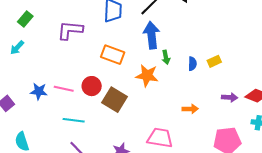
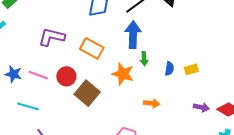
purple L-shape: (70, 30) -> (52, 37), moved
orange arrow: (190, 109) -> (152, 103), moved
cyan line: (74, 120) -> (28, 106), moved

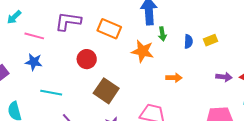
pink line: (38, 75) -> (34, 36), moved
brown square: (87, 93) -> (106, 91), moved

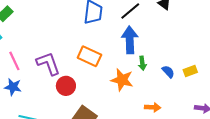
purple L-shape: (68, 21) -> (48, 64), moved, turned 60
pink line: (34, 36) -> (14, 61), turned 48
blue semicircle: (188, 41) -> (168, 72), turned -48

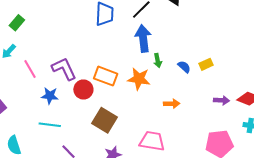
orange rectangle: (89, 56) -> (106, 76), moved
blue star: (13, 87) -> (50, 96), moved

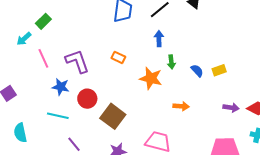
green rectangle: (17, 23) -> (43, 21), moved
blue arrow: (143, 38) -> (159, 39), size x0.6
orange rectangle: (106, 76) -> (118, 57), moved, size x0.6
red circle: (83, 89) -> (87, 99), moved

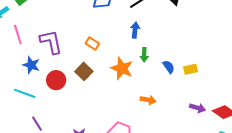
brown square: (113, 116) -> (84, 71), moved, size x0.7

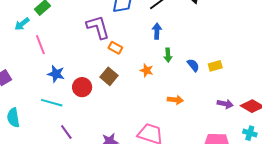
purple L-shape: (51, 42) -> (98, 27), moved
orange star: (122, 68) -> (147, 70), size x0.6

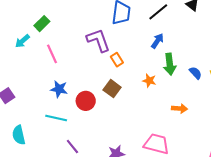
blue arrow: (157, 31) -> (157, 41), turned 35
pink line: (40, 45) -> (52, 54), moved
orange rectangle: (115, 48) -> (117, 60), turned 32
green arrow: (168, 55) -> (170, 64), size x1.5

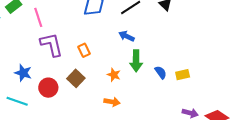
purple L-shape: (98, 40) -> (52, 45), moved
blue arrow: (157, 41) -> (126, 36), turned -105
pink line: (52, 54) -> (38, 17), moved
orange arrow: (180, 108) -> (112, 102), moved

